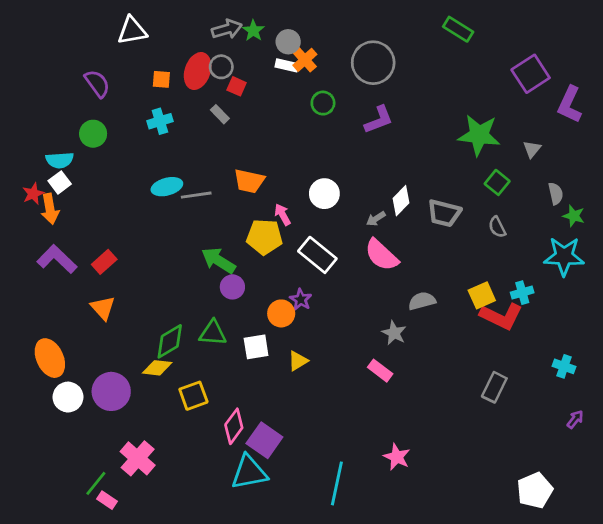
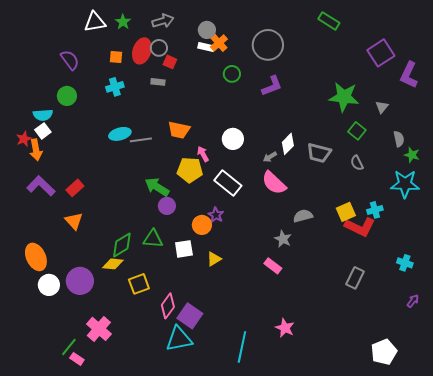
green star: (253, 31) -> (123, 22), moved
gray rectangle: (220, 114) -> (158, 82), turned -40

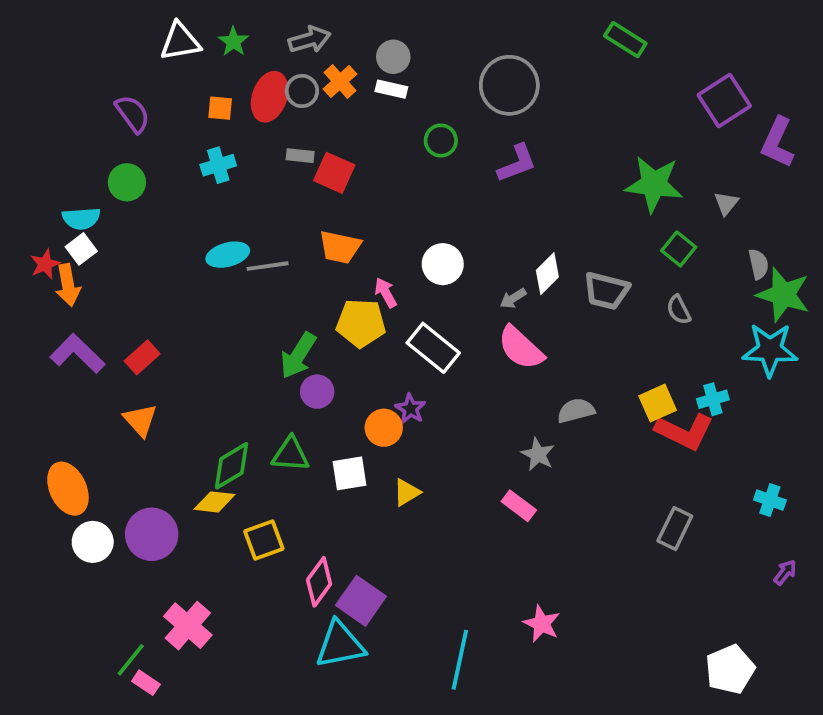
orange cross: (219, 43) -> (340, 81), moved
red square: (170, 62) -> (334, 173), moved, size x1.5
green star: (412, 155) -> (783, 295), size x1.8
green arrow: (157, 187) -> (298, 355), turned -90

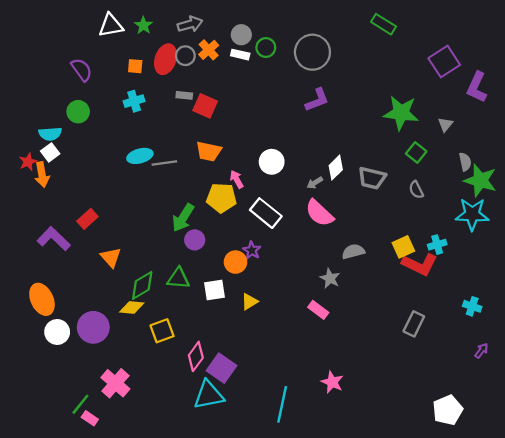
green circle: (441, 140) -> (266, 48), moved
purple L-shape: (77, 354) -> (54, 239), moved
orange triangle: (140, 420) -> (111, 257), moved

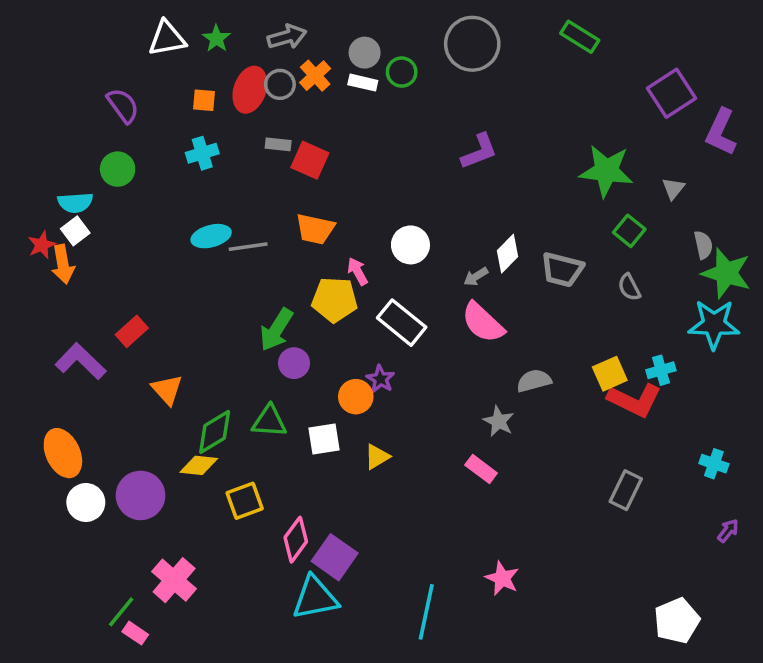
gray circle: (312, 52) -> (472, 44), moved

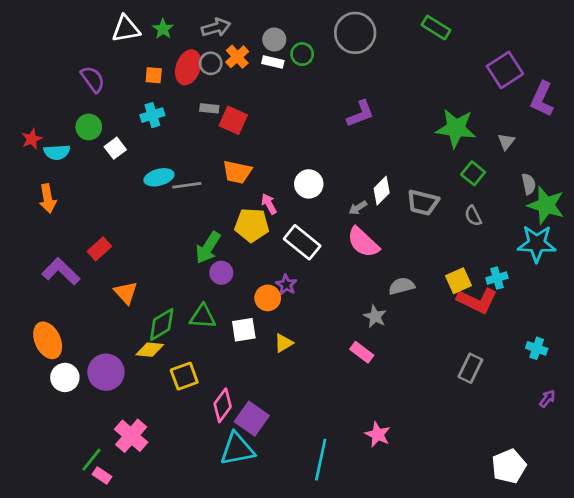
white square: (75, 231) -> (115, 148), moved
red star: (42, 245) -> (32, 139), moved

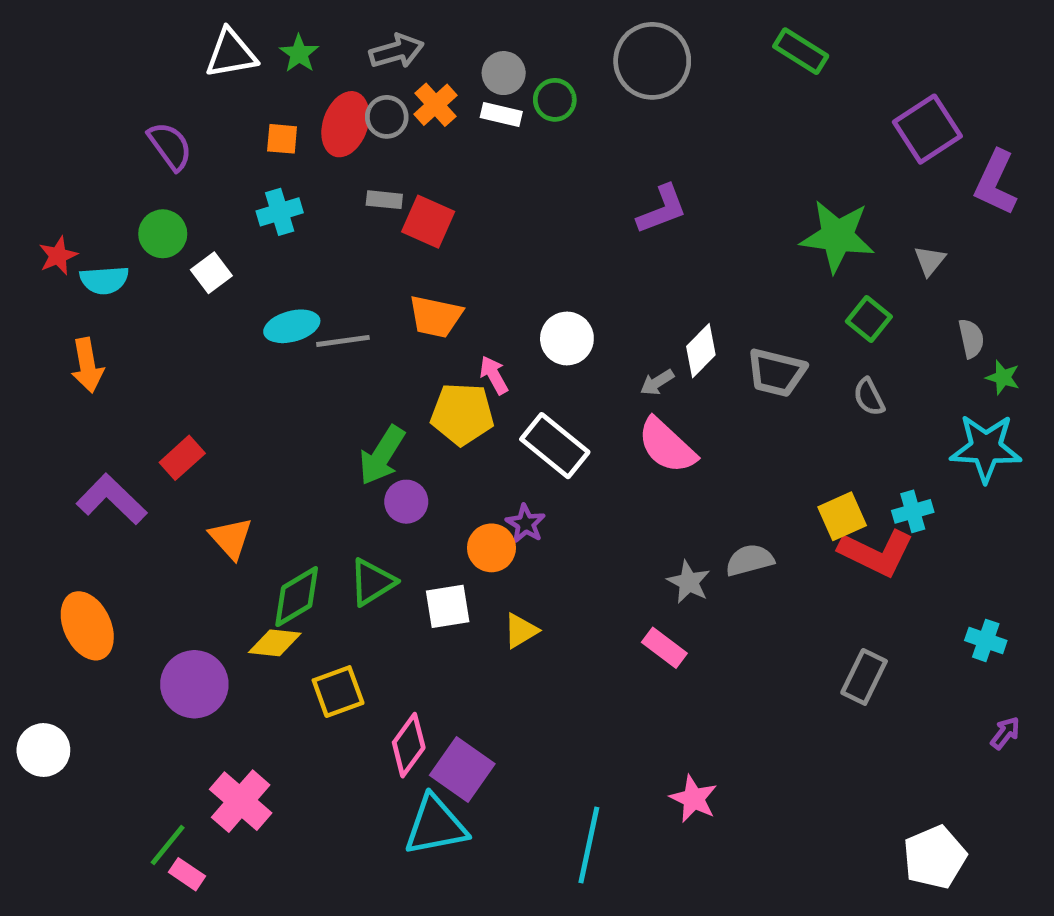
green star: (546, 205) -> (1003, 377), size x0.5
gray semicircle: (402, 286) -> (750, 560), moved
green triangle: (203, 316) -> (372, 582), turned -36
white circle: (65, 377) -> (43, 750), moved

